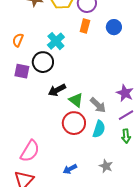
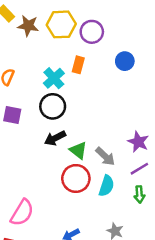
orange rectangle: (85, 26) -> (78, 65), moved
black circle: (43, 62) -> (53, 106), moved

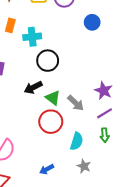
orange rectangle: (78, 65) -> (10, 25), moved
cyan cross: (54, 78) -> (32, 37), turned 36
black circle: (53, 106) -> (48, 61), moved
cyan semicircle: (106, 186) -> (77, 141), moved

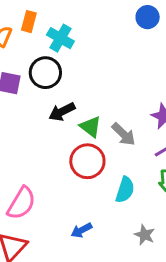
cyan cross: (32, 37) -> (60, 38), turned 36
black circle: (48, 61) -> (45, 73), moved
gray star: (84, 166) -> (145, 235), moved

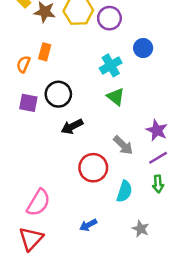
cyan cross: (60, 38) -> (111, 65), moved, turned 30
green triangle: (90, 127) -> (116, 97), moved

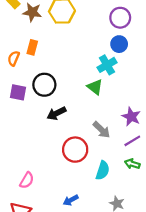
purple circle: (109, 18) -> (120, 18), moved
cyan cross: (111, 65) -> (107, 65), moved
green arrow: (158, 184) -> (132, 164), turned 112
pink semicircle: (38, 203) -> (27, 180), size x0.7

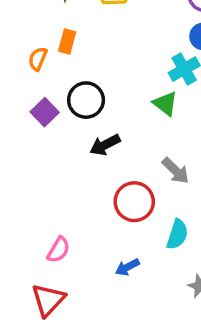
purple square: (18, 92) -> (45, 112), turned 35
blue arrow: (71, 200) -> (127, 267), moved

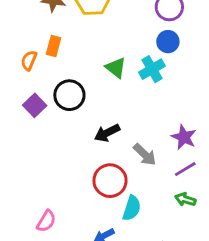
green triangle: (165, 104) -> (116, 68), moved
black arrow: (105, 145) -> (107, 133), moved
cyan semicircle: (177, 234) -> (132, 208), moved

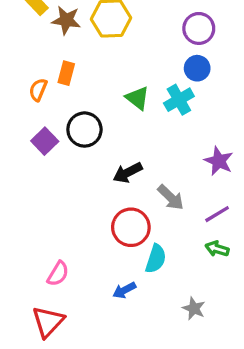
purple star: (184, 137) -> (219, 161), moved

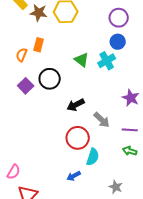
purple line: (217, 214) -> (130, 130), turned 35
pink semicircle: (58, 274) -> (14, 172), moved

